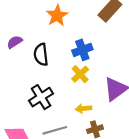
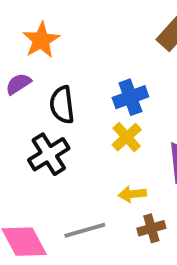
orange star: (57, 16) -> (41, 40), moved
black cross: (41, 97) -> (49, 154), moved

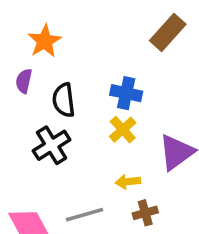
purple semicircle: (18, 84) -> (24, 81), turned -45
blue cross: (130, 97) -> (126, 93), turned 32

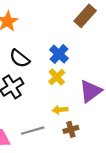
blue cross: (126, 93) -> (59, 54), turned 30
black semicircle: (64, 100) -> (20, 58), turned -45

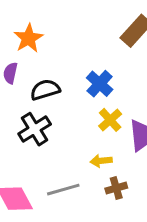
black semicircle: (20, 58) -> (45, 90), turned 125
yellow cross: (57, 77) -> (110, 120), moved

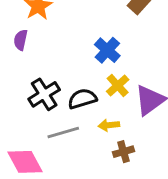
black semicircle: (45, 90) -> (82, 99), moved
gray line: (63, 190) -> (63, 133), moved

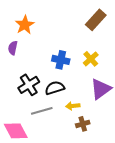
blue cross: (107, 50) -> (61, 60), moved, turned -30
yellow cross: (118, 85) -> (91, 59), moved

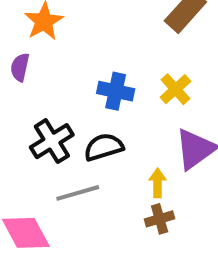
yellow arrow: (73, 106) -> (158, 183), moved, turned 96

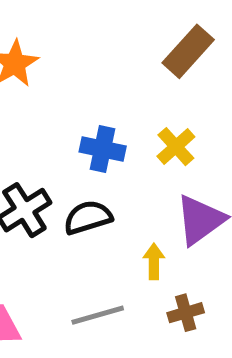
gray line: (78, 193) -> (98, 315), moved
brown cross: (160, 219) -> (186, 313), moved

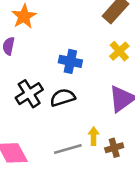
yellow cross: (176, 147) -> (119, 51), moved
yellow arrow: (154, 261) -> (94, 136), moved

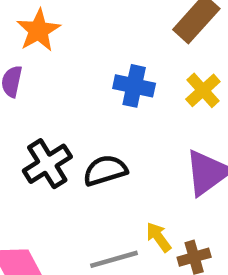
blue cross: (70, 61) -> (134, 86), moved
yellow arrow: (94, 136) -> (159, 237), turned -36

